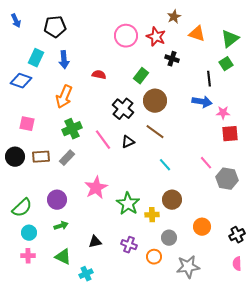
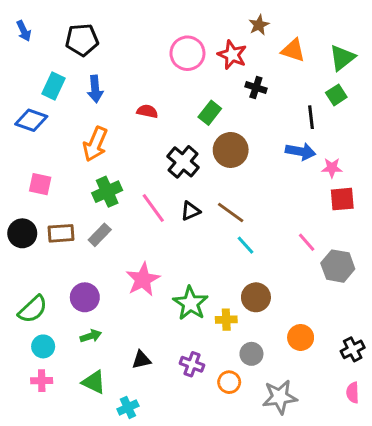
brown line: (155, 132) -> (231, 212), moved

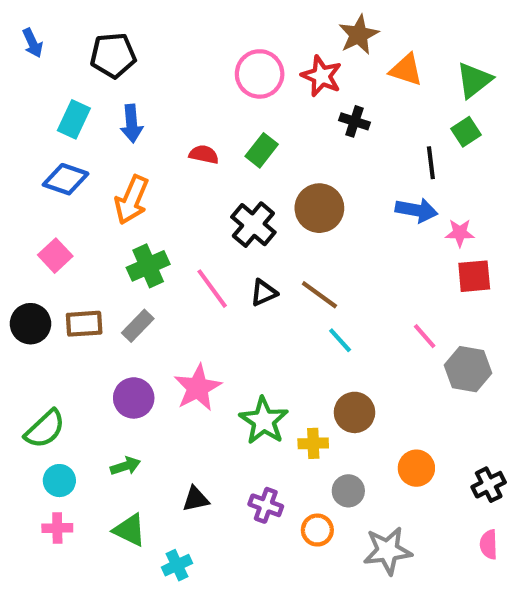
brown star: (259, 25) -> (359, 35), size x1.4
green rectangle: (210, 113) -> (262, 150), moved
blue diamond: (31, 120) -> (66, 179), moved
pink square: (40, 184) -> (55, 256), turned 35
purple circle: (85, 297) -> (134, 398), moved

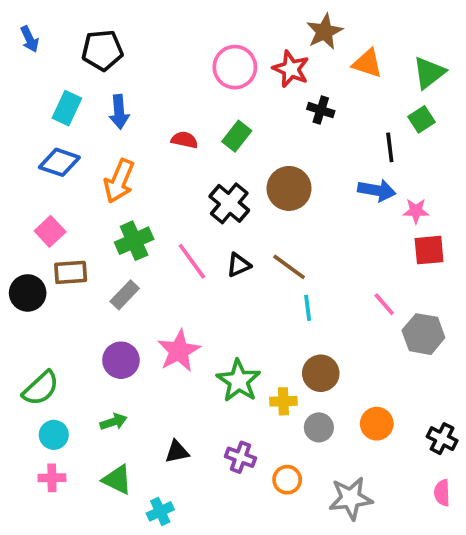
brown rectangle: (84, 324) -> (71, 272), moved
cyan line: (340, 340) -> (308, 308), turned 35
black cross: (489, 485) -> (442, 439), turned -36
gray circle: (348, 491) -> (319, 427), moved

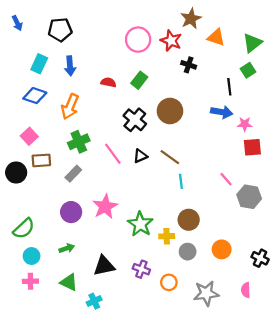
black triangle: (177, 452) -> (104, 266), size x1.5
pink semicircle: (442, 493) -> (246, 290), moved

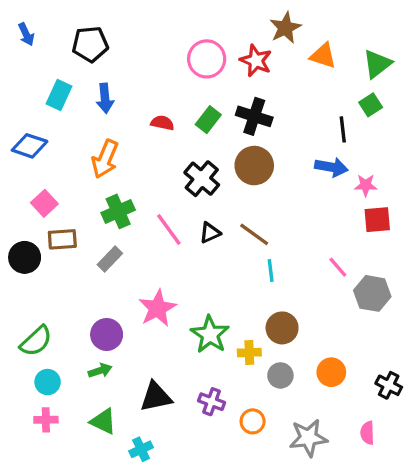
black cross: (189, 65) -> (254, 116), moved, size x1.5
blue diamond: (35, 96) -> (30, 146), moved
purple circle: (71, 212) -> (107, 334), moved

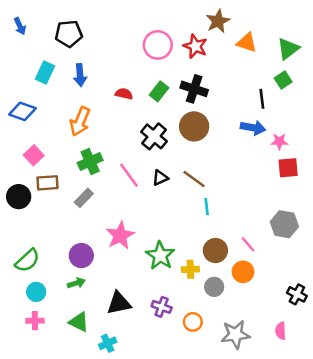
pink line: (338, 267) -> (248, 244), moved
orange circle: (331, 372) -> (243, 272), moved

